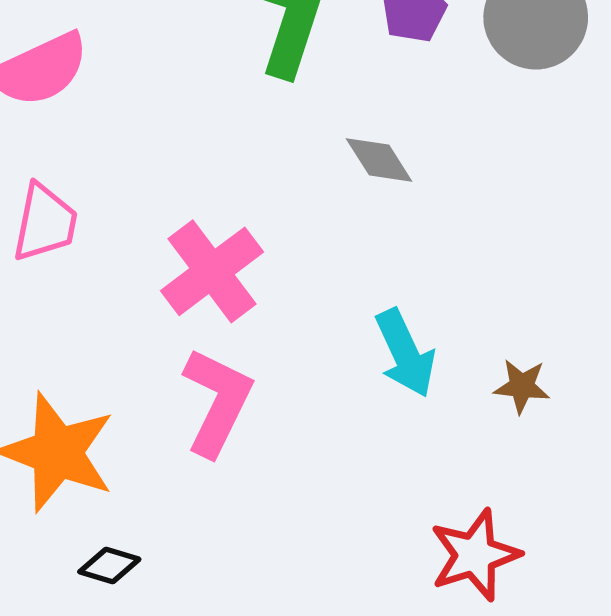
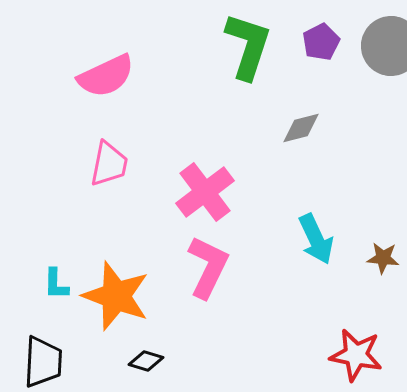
gray diamond: (379, 160) -> (301, 128), turned -72
red star: (475, 555) -> (356, 355), turned 30

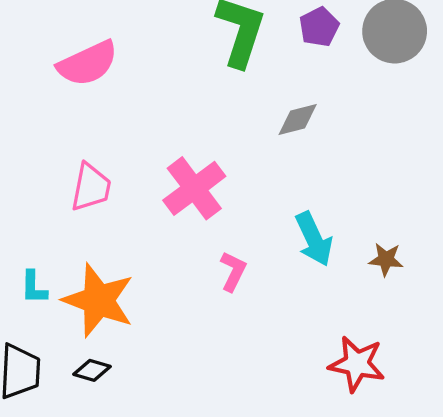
pink trapezoid: (109, 164) -> (91, 187), moved
pink L-shape: (208, 267) -> (233, 271), moved, size x0.6
black diamond: (146, 361) -> (92, 370), moved

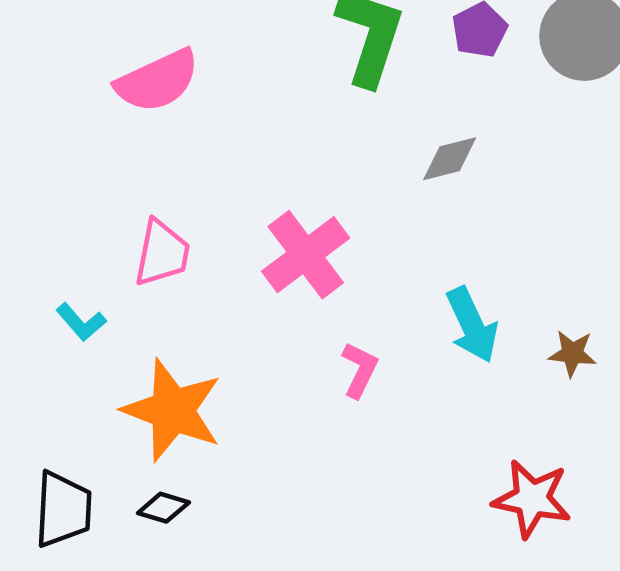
cyan L-shape: (34, 287) -> (81, 322), moved, turned -42

